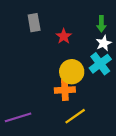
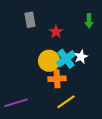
white star: (104, 43) -> (81, 57), moved
cyan cross: (100, 64) -> (66, 59), moved
yellow circle: (72, 72) -> (49, 61), moved

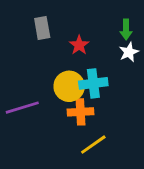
white star: (81, 57) -> (129, 52), moved
cyan cross: (66, 59) -> (93, 83), turned 30
purple line: (16, 103) -> (22, 108), moved

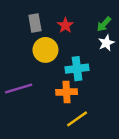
green arrow: (126, 29) -> (104, 24), turned 42
red star: (79, 45) -> (65, 25), moved
yellow circle: (69, 86) -> (45, 50), moved

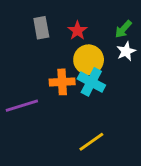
yellow circle: (45, 50) -> (89, 60), moved
cyan cross: (77, 69) -> (91, 82), turned 35
orange cross: (67, 92) -> (62, 82), moved

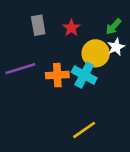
yellow circle: (89, 60) -> (96, 53), moved
purple line: (22, 106) -> (20, 69), moved

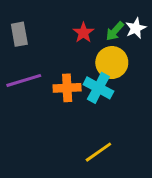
gray rectangle: (38, 25) -> (19, 34), moved
green arrow: (113, 27) -> (115, 31), moved
white star: (116, 47) -> (136, 28), moved

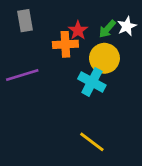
gray rectangle: (19, 34) -> (25, 21), moved
orange cross: (67, 88) -> (65, 44), moved
yellow line: (98, 152) -> (92, 142), turned 72

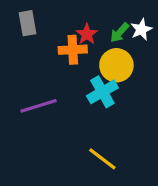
purple line: (22, 75) -> (38, 106), moved
cyan cross: (92, 82) -> (102, 92), turned 32

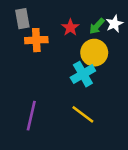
orange cross: (73, 50) -> (36, 40), moved
purple line: (38, 106) -> (31, 116), moved, turned -60
yellow line: (102, 159) -> (83, 114), moved

